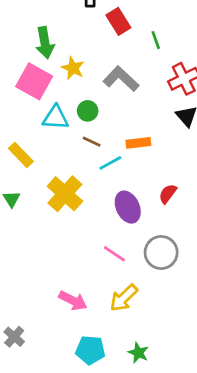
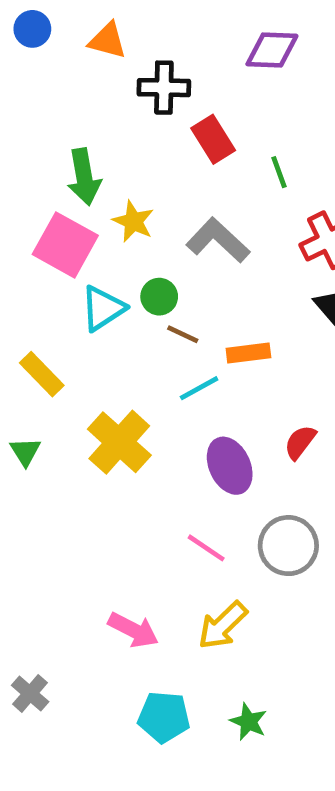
cyan triangle: (56, 118) -> (103, 308), turned -36
brown line: (92, 142) -> (183, 334), moved

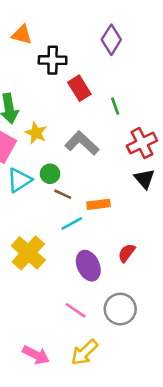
purple diamond: (272, 50) -> (111, 40), turned -60

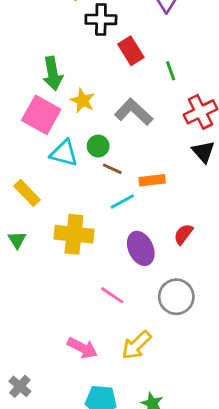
cyan triangle: (19, 180) -> (64, 153), turned 48
yellow cross: (28, 253) -> (74, 234), turned -36
pink line: (76, 310) -> (112, 295), moved

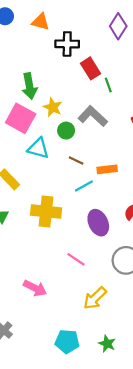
green line: (171, 71) -> (108, 85), moved
green circle: (98, 146) -> (66, 131), moved
pink arrow: (82, 348) -> (35, 288), moved

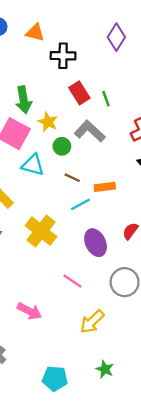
red rectangle: (90, 68) -> (79, 93), moved
yellow cross: (46, 212) -> (41, 231), turned 32
cyan pentagon: (67, 341) -> (55, 378), moved

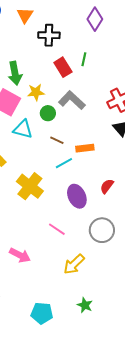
orange triangle: (35, 33) -> (25, 15), turned 48
green line: (106, 99) -> (84, 59), moved, turned 32
yellow star: (48, 122) -> (36, 92), turned -30

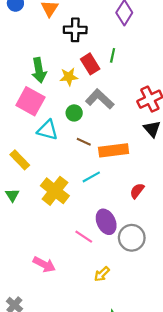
yellow star: (36, 92) -> (69, 77), moved
orange rectangle: (85, 148) -> (114, 150), size x1.5
cyan line: (64, 163) -> (91, 177), moved
purple ellipse: (77, 196) -> (106, 222), moved
yellow arrow: (74, 264) -> (102, 274), size x0.7

